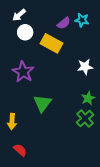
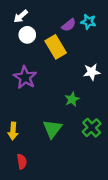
yellow rectangle: (52, 43) -> (56, 47), turned 30
green star: (88, 98) -> (72, 99), moved
green triangle: (42, 103) -> (52, 129), moved
red semicircle: (20, 150) -> (22, 162), turned 40

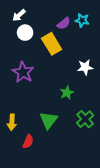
red semicircle: (22, 162) -> (28, 142), moved, turned 32

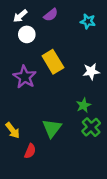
purple semicircle: (64, 23) -> (51, 15), moved
yellow rectangle: (52, 44) -> (53, 62), moved
green star: (67, 93) -> (83, 105), moved
yellow arrow: (12, 122) -> (13, 130), turned -42

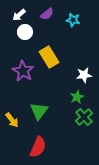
cyan star: (88, 21) -> (73, 20), moved
white star: (91, 72) -> (84, 75), moved
green triangle: (52, 128) -> (39, 111), moved
red semicircle: (30, 151) -> (38, 147), moved, size x1.5

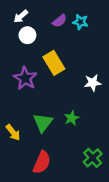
purple semicircle: (47, 14) -> (59, 21), moved
green star: (77, 97) -> (72, 118), moved
green cross: (84, 117) -> (93, 158), moved

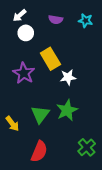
purple semicircle: (59, 21) -> (56, 20), turned 48
cyan star: (80, 22) -> (86, 21), moved
white star: (93, 83) -> (68, 77), moved
green star: (72, 118) -> (67, 110), size x1.5

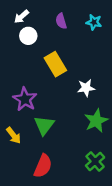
purple semicircle: (56, 20) -> (61, 21), turned 64
purple star: (24, 73) -> (25, 99), moved
white star: (68, 77) -> (86, 88), moved
green star: (67, 110) -> (96, 121), moved

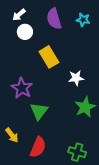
purple semicircle: (61, 21) -> (54, 19), size x1.5
yellow arrow: (14, 135) -> (12, 135), moved
green cross: (95, 161) -> (77, 152), moved, turned -30

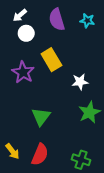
purple star: (22, 88) -> (23, 72), moved
yellow arrow: (12, 135) -> (12, 151), moved

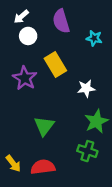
cyan star: (87, 21) -> (94, 38), moved
red semicircle: (40, 154) -> (43, 167), turned -120
green cross: (81, 160) -> (87, 151), moved

